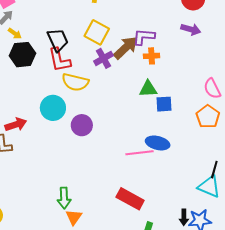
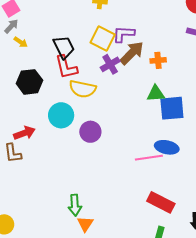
purple L-shape: (144, 37) -> (124, 34), moved
black hexagon: (23, 55) -> (29, 82), moved
blue square: (164, 104) -> (172, 108), size x1.5
red rectangle: (130, 199) -> (161, 202), moved

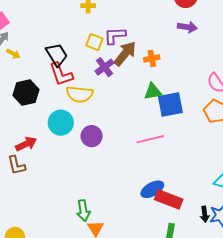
yellow square: (103, 38) -> (94, 42), size x0.7
blue ellipse: (167, 147) -> (152, 189), moved, turned -35
pink line: (149, 158) -> (150, 139), moved

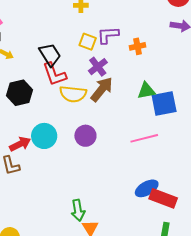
brown arrow: (125, 54) -> (102, 89), moved
orange cross: (152, 58) -> (138, 46), moved
cyan circle: (61, 123) -> (44, 136), moved

